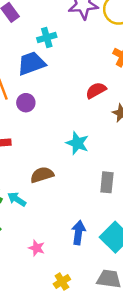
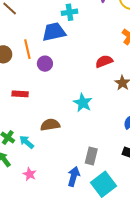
gray rectangle: (107, 182) -> (91, 156), moved
pink star: (37, 248) -> (30, 174), moved

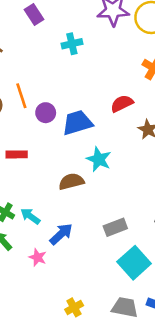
blue trapezoid: (54, 32) -> (77, 123), moved
brown semicircle: (50, 125) -> (71, 182), moved
gray rectangle: (91, 156) -> (115, 227), turned 60
blue arrow: (74, 176) -> (61, 234), moved, turned 36

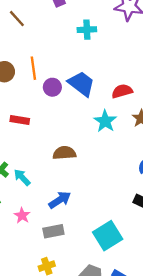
blue trapezoid: (77, 123) -> (81, 84), moved, turned 44
cyan star: (99, 159) -> (105, 121), moved
gray rectangle: (115, 227) -> (53, 231), moved
blue arrow: (61, 234) -> (60, 200), moved

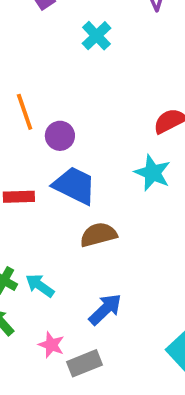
cyan cross: (87, 30) -> (96, 36), turned -30
blue trapezoid: (81, 84) -> (75, 186), moved
gray rectangle: (53, 231) -> (84, 363), moved

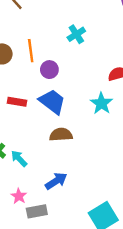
cyan cross: (96, 36) -> (76, 34), moved

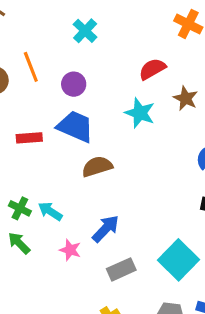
purple circle: (49, 70) -> (74, 84), moved
pink star: (19, 196) -> (70, 250), moved
gray rectangle: (37, 211) -> (121, 269), moved

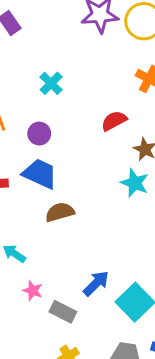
cyan star: (140, 113) -> (135, 183), moved
blue arrow: (106, 229) -> (96, 283), moved
gray rectangle: (121, 269) -> (63, 312), moved, turned 50

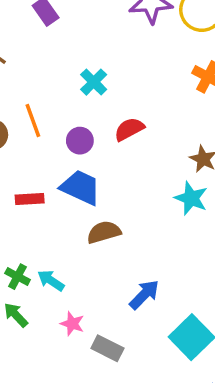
red semicircle: (114, 121) -> (129, 129), moved
blue arrow: (96, 283) -> (144, 295), moved

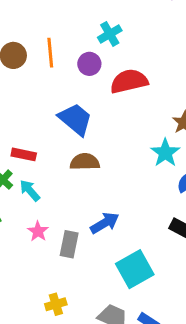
red semicircle: (129, 129) -> (129, 81), size x1.4
purple circle: (80, 141) -> (89, 64), moved
red rectangle: (30, 199) -> (24, 154), moved
gray rectangle: (107, 348) -> (69, 244), moved, turned 60

